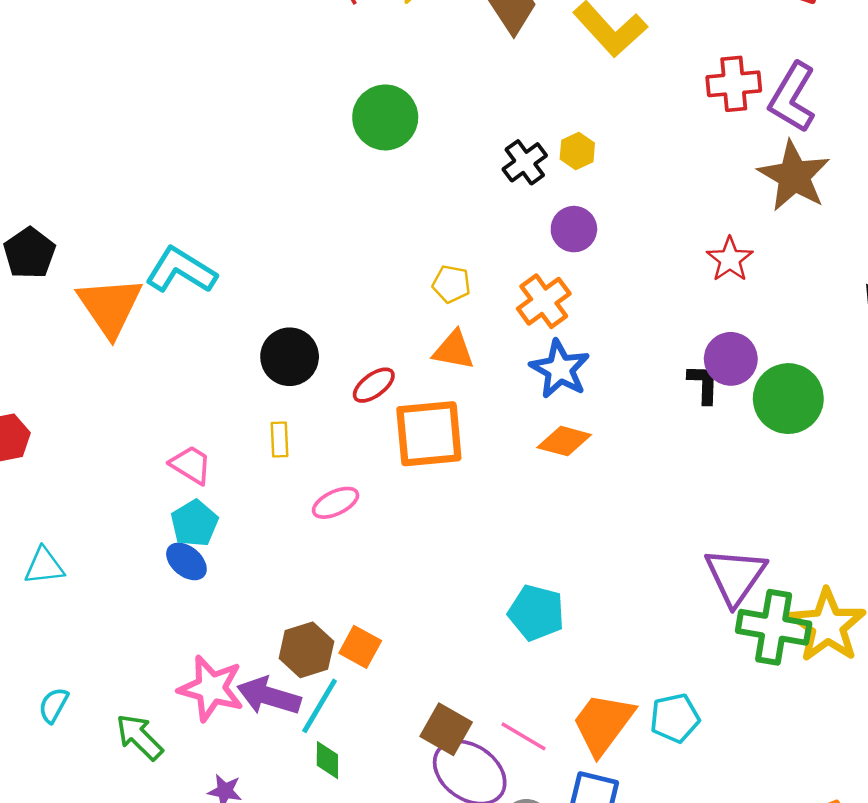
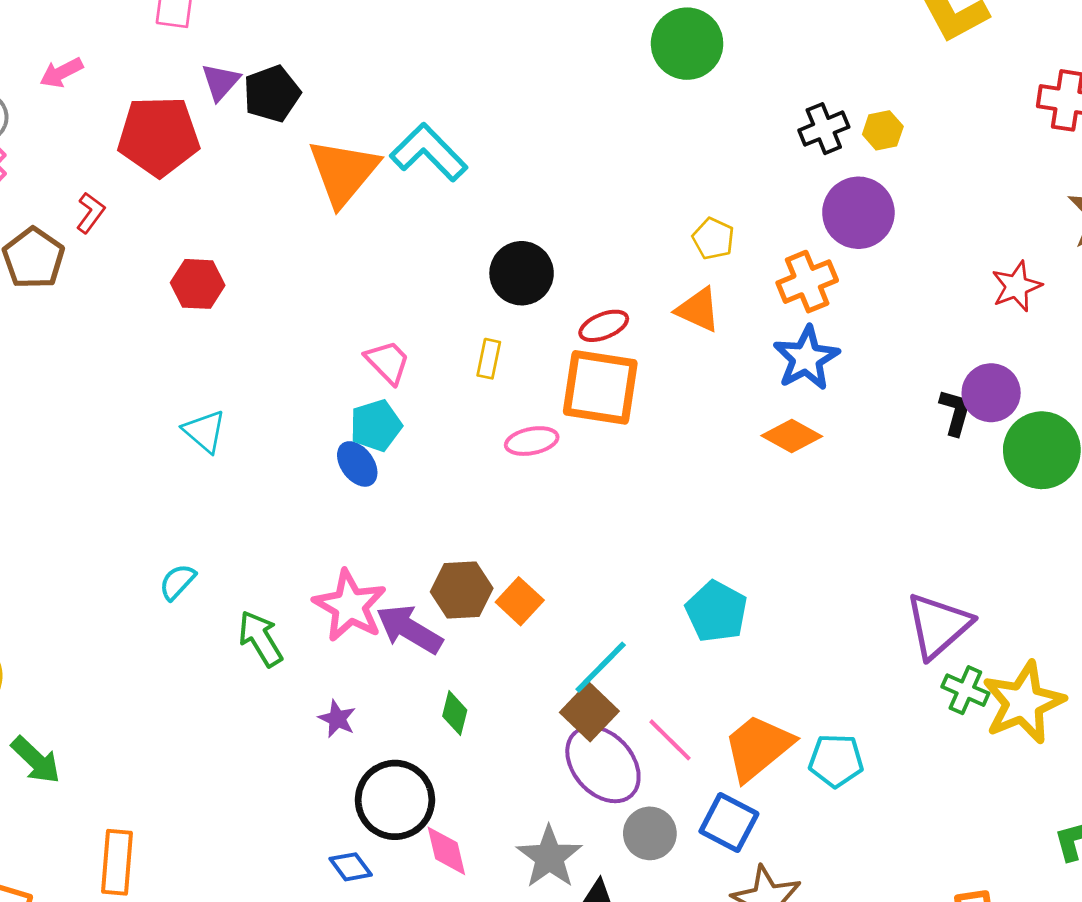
purple circle: (574, 229) -> (858, 213), size x1.4
orange square: (429, 434) -> (600, 387), moved
cyan triangle: (44, 566) -> (204, 431), turned 33
green cross: (774, 627) -> (965, 690), size x0.6
cyan line: (320, 706) -> (601, 667), moved

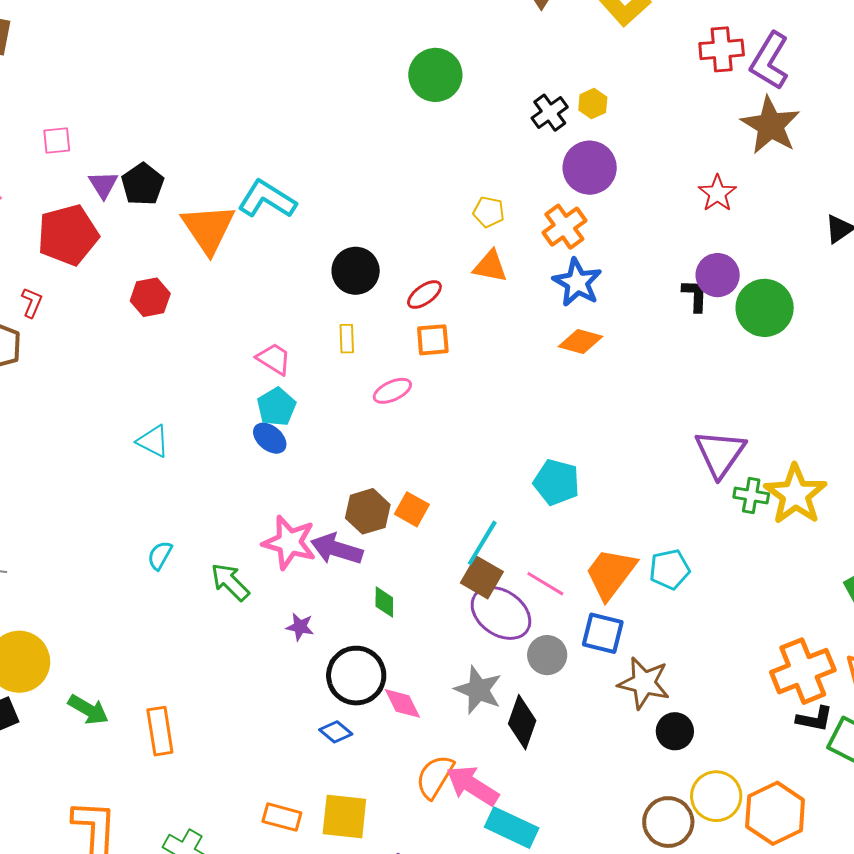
red hexagon: (198, 284) -> (150, 297), moved
orange square: (600, 387) -> (433, 340), size x0.6
orange rectangle: (117, 862) -> (160, 731), moved

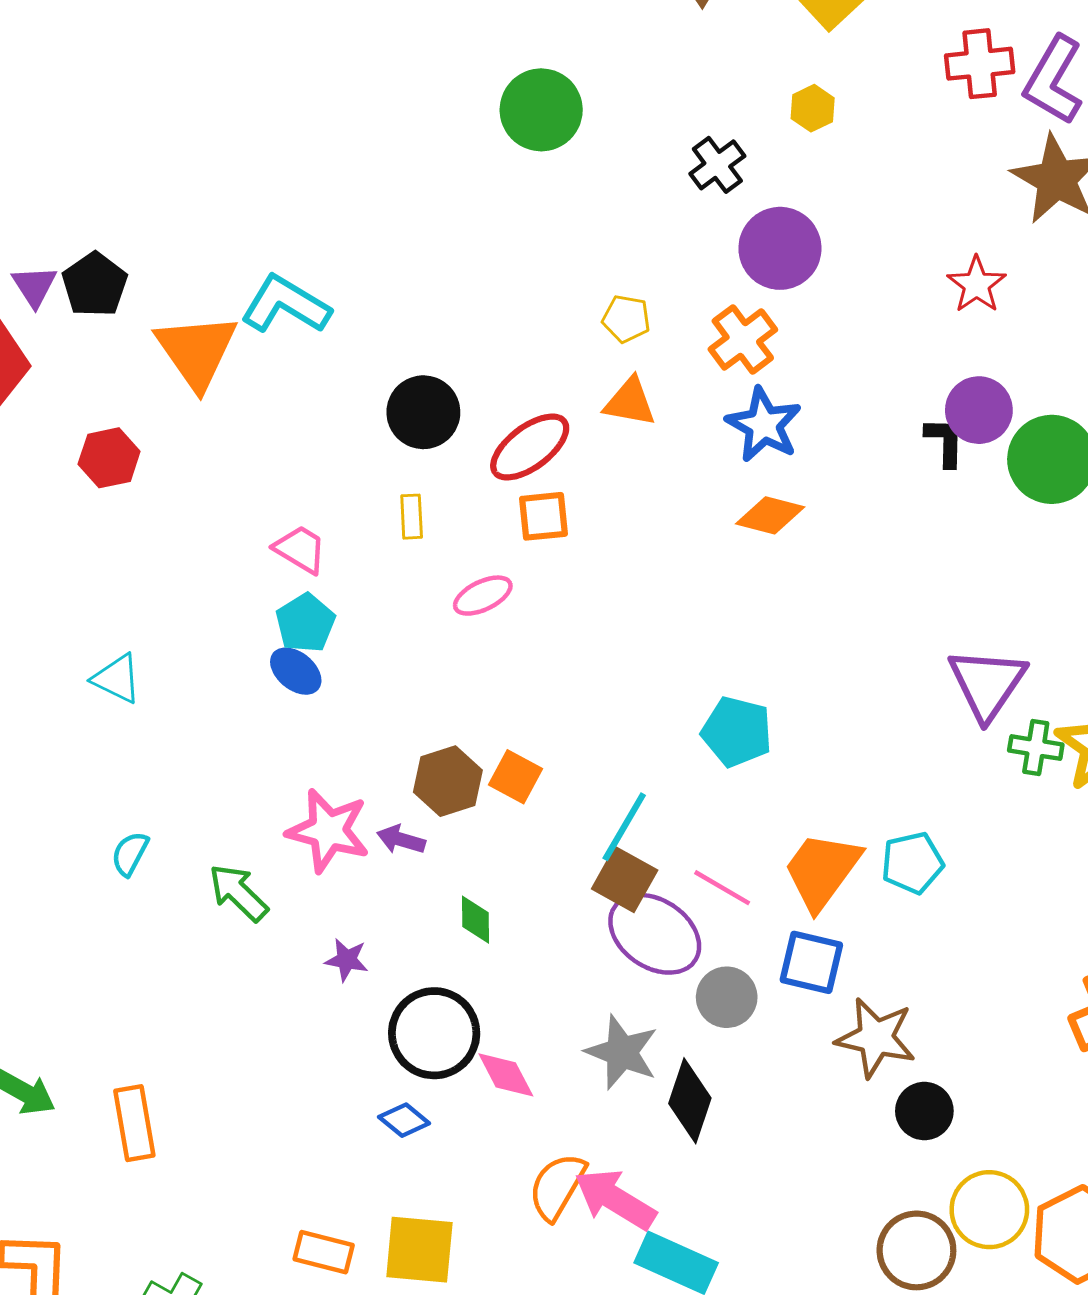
yellow hexagon: (593, 104) -> (813, 108), moved
red ellipse: (424, 295) -> (530, 447), size x1.5
purple arrow: (337, 549) -> (401, 840), size x0.6

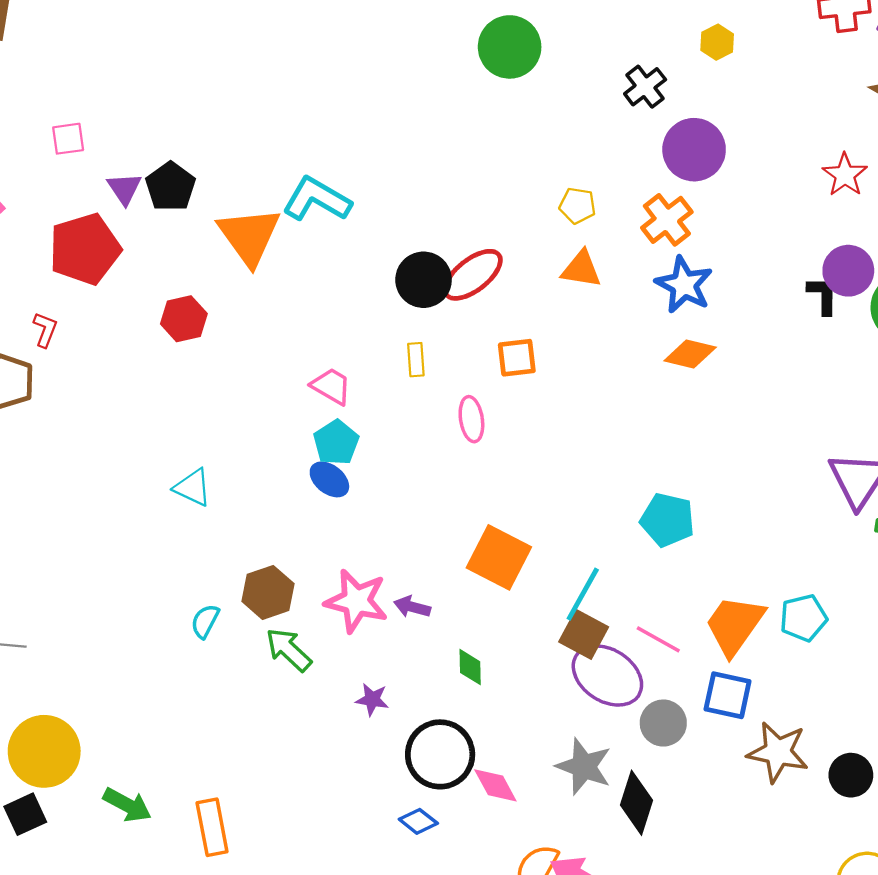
red ellipse: (530, 447) -> (473, 275), moved
pink ellipse: (483, 596) -> (471, 419), turned -72
orange square: (516, 777) -> (499, 557), size x1.6
brown hexagon: (448, 781) -> (268, 592), moved
black circle: (924, 1111) -> (851, 775), moved

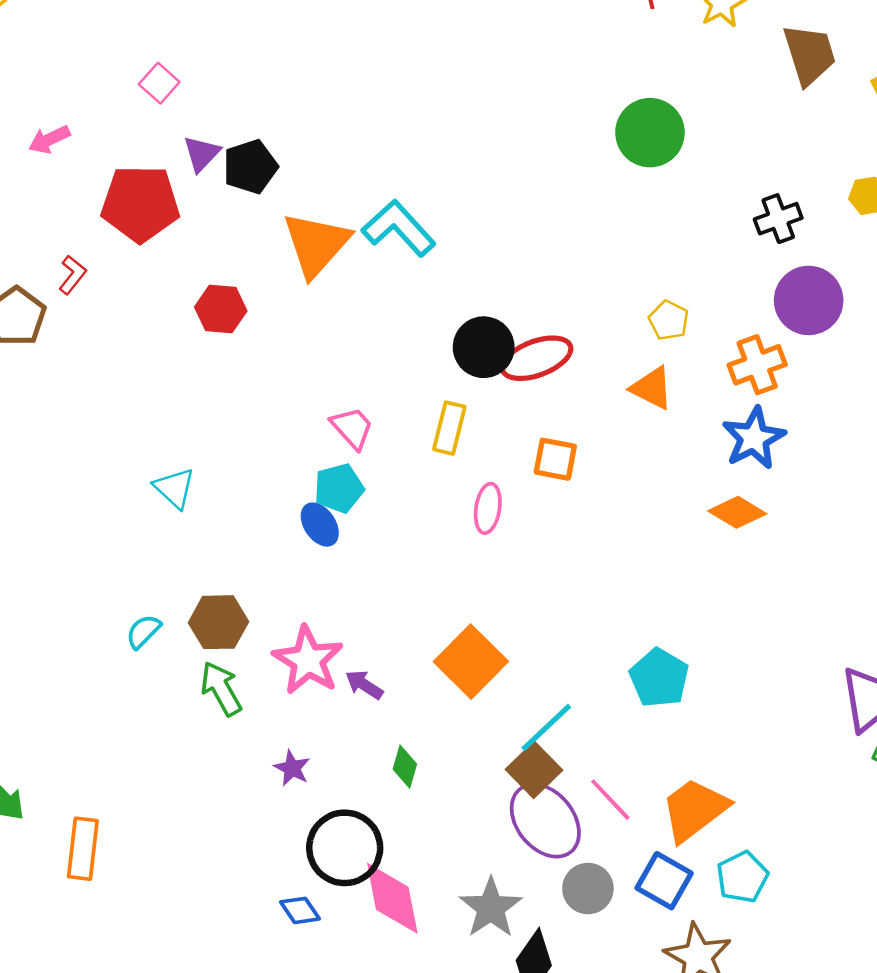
pink square: (68, 139) -> (159, 83), turned 32
yellow rectangle: (416, 360) -> (449, 428), size x1.4
cyan pentagon: (803, 618) -> (742, 877), moved, turned -30
pink diamond: (495, 785) -> (392, 898), size x1.5

